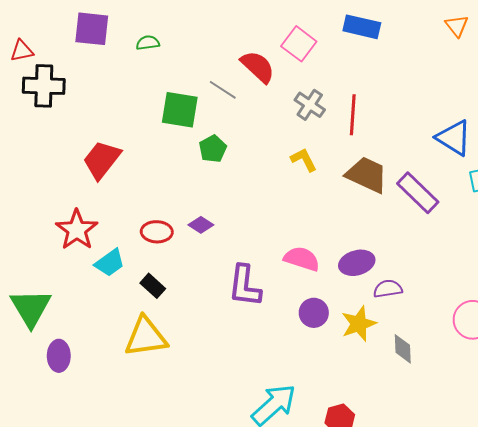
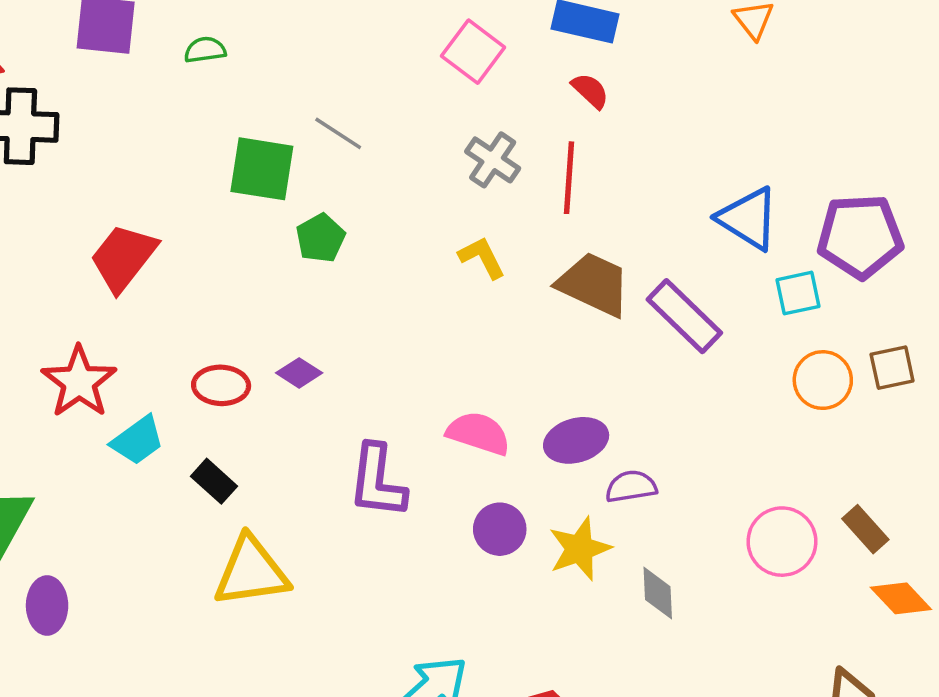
red semicircle: (258, 67) -> (590, 91), moved, size x0.6
yellow triangle: (146, 337) -> (251, 572), moved

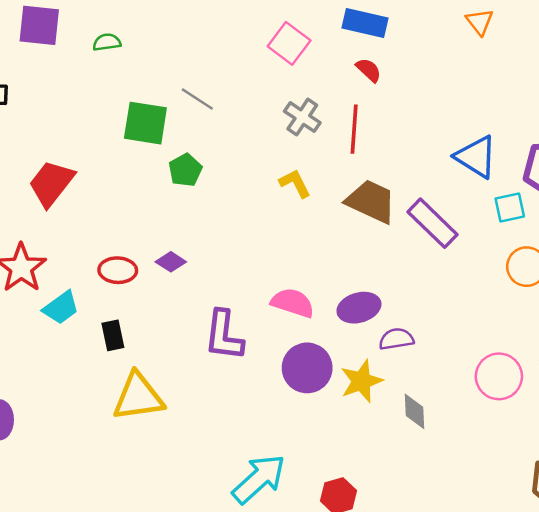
black rectangle: (214, 481) -> (113, 335), turned 36
purple circle: (500, 529) -> (307, 368), size x1.4

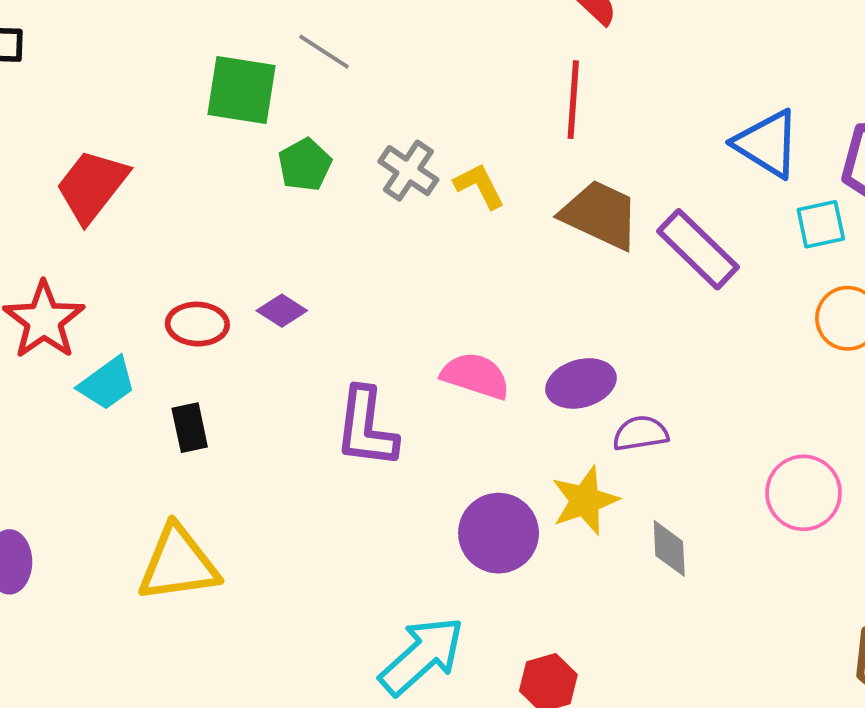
gray cross: (302, 117) -> (408, 171), moved
purple circle: (307, 368) -> (499, 533), moved
yellow triangle: (138, 397) -> (178, 564), moved

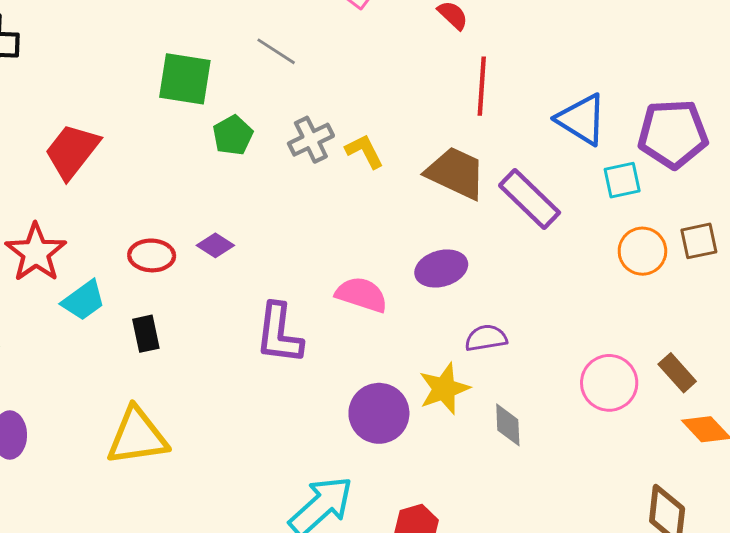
gray line: (324, 52) -> (276, 51), moved
red line: (573, 100) -> (482, 86), moved
gray cross: (408, 171) -> (311, 140), turned 30
purple ellipse: (581, 383) -> (441, 268), moved

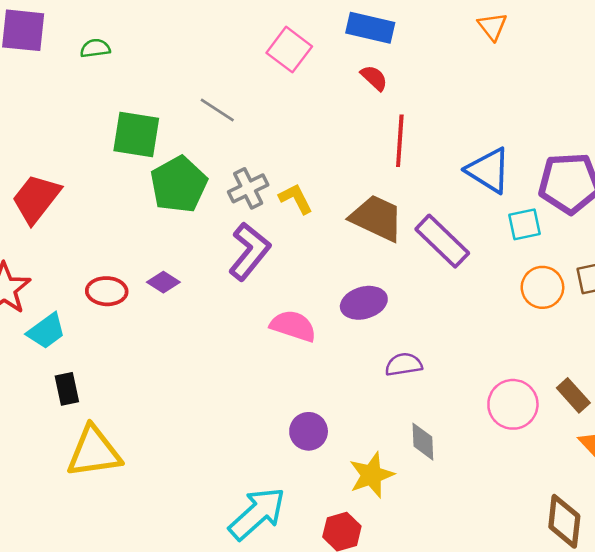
green pentagon: (233, 135) -> (179, 185), size x1.6
black rectangle: (146, 334) -> (67, 389), moved
purple L-shape: (279, 334) -> (249, 251), moved, turned -148
yellow star: (444, 389) -> (372, 475), moved
purple circle: (379, 413) -> (309, 431), size x0.7

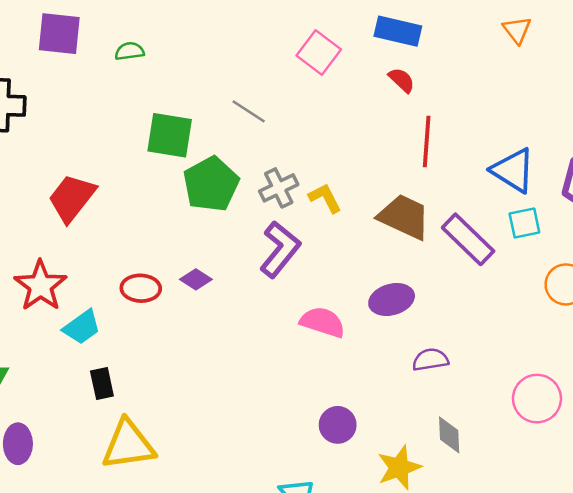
cyan square: (524, 224) -> (524, 223), moved

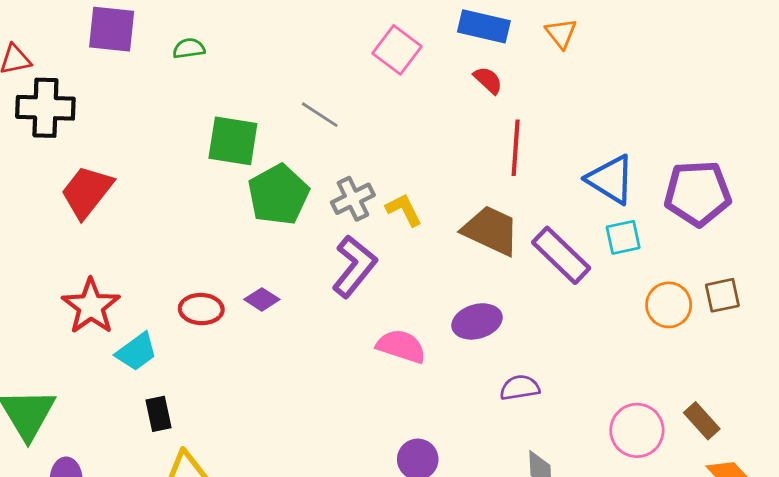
orange triangle: (517, 30) -> (561, 33), moved
red trapezoid: (72, 198) -> (87, 192), moved

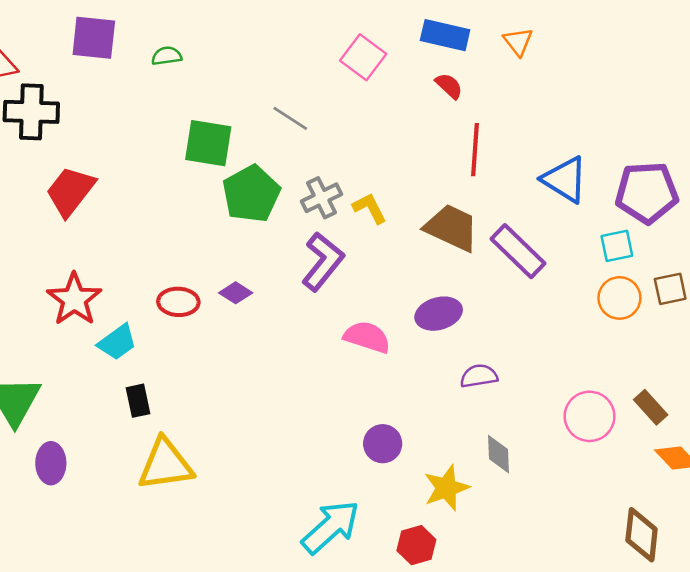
cyan square: (623, 237) -> (617, 246), moved

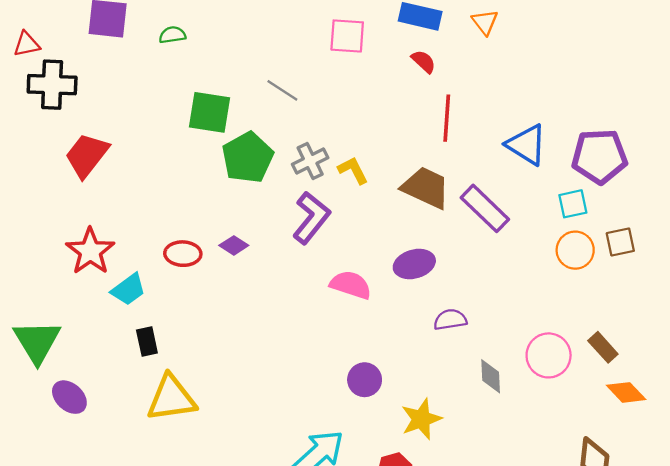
pink square: (363, 57) -> (347, 36), turned -33
gray diamond: (498, 454) -> (491, 376), moved
purple ellipse: (51, 463) -> (69, 397), turned -48

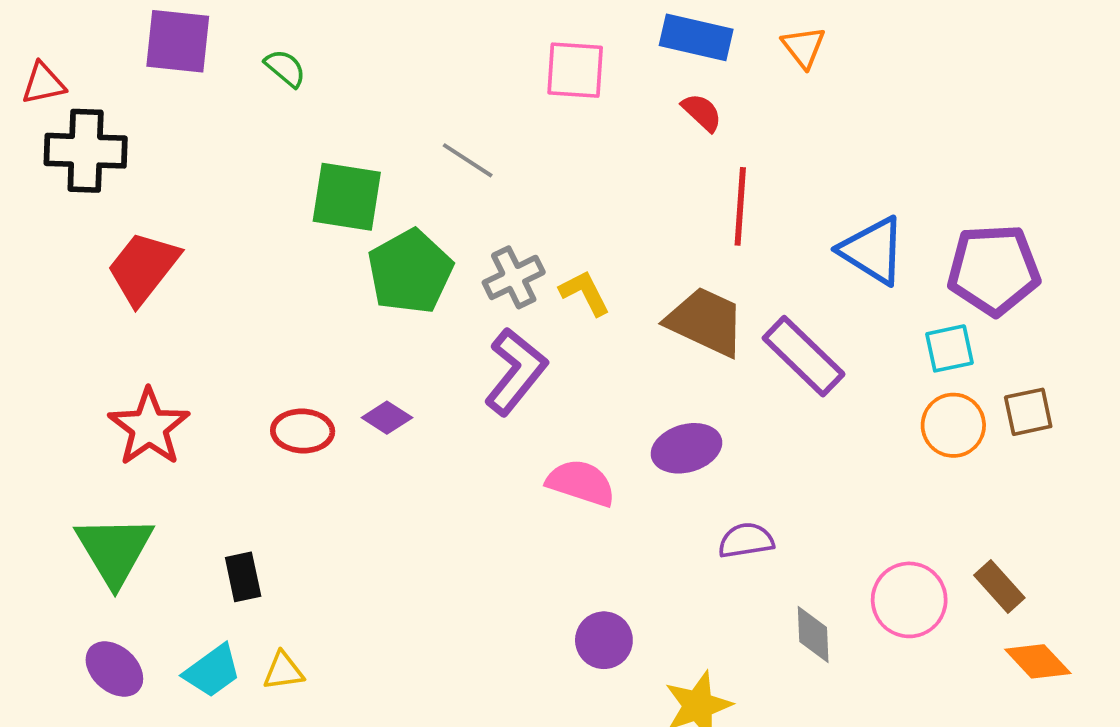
green semicircle: (172, 35) -> (285, 68), turned 48
cyan trapezoid: (128, 289) -> (212, 671), moved
green triangle: (37, 342) -> (114, 550), moved
yellow triangle: (171, 398) -> (283, 671), size x0.5

